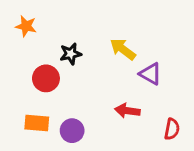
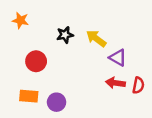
black star: (71, 54) -> (65, 35), moved
red arrow: (127, 111) -> (115, 83), moved
red semicircle: (172, 129) -> (138, 85), moved

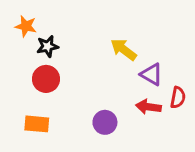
black star: (65, 35) -> (48, 46), moved
red semicircle: (138, 85) -> (178, 98), moved
purple circle: (57, 102) -> (105, 122), moved

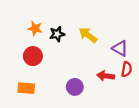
orange star: (26, 26) -> (35, 29), moved
black star: (48, 46) -> (57, 34), moved
purple triangle: (151, 74) -> (120, 48), moved

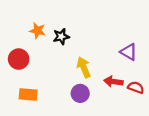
yellow arrow: (88, 35) -> (84, 67), moved, turned 30
red circle: (33, 56) -> (19, 59), moved
red semicircle: (127, 69) -> (136, 87), moved, turned -80

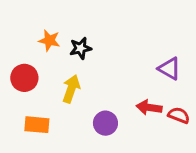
yellow arrow: (84, 67) -> (71, 89), moved, turned 42

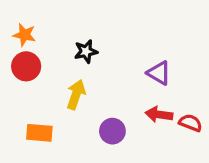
orange star: (49, 40) -> (24, 35), moved
purple triangle: (169, 69) -> (159, 73), moved
red circle: (24, 78) -> (26, 66), moved

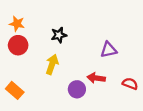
purple triangle: (159, 73) -> (109, 50), turned -42
red arrow: (159, 115) -> (96, 78), moved
orange rectangle: (39, 133) -> (15, 90), moved, turned 36

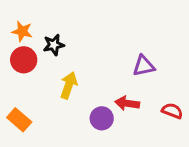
black star: (59, 35) -> (54, 45), moved

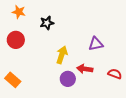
orange star: (22, 31) -> (19, 12), moved
black star: (54, 45) -> (47, 23), moved
yellow arrow: (69, 85) -> (62, 55), moved

